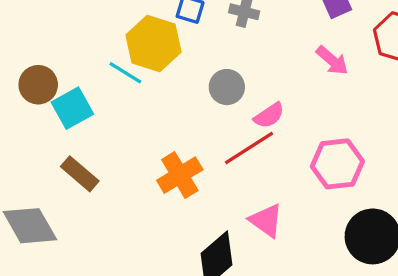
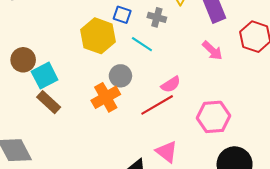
cyan line: (125, 73) -> (142, 44), moved
gray circle: (227, 87) -> (120, 76), moved
brown rectangle: (80, 174) -> (49, 102), moved
orange cross: (180, 175) -> (106, 97), moved

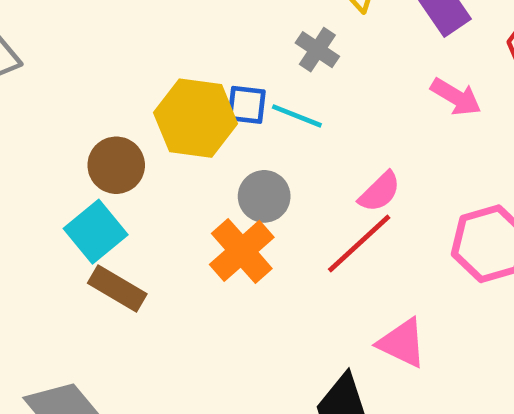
blue square: (122, 15) -> (247, 105), moved
gray cross: (157, 17) -> (317, 50), turned 30
brown circle: (23, 60) -> (116, 165), moved

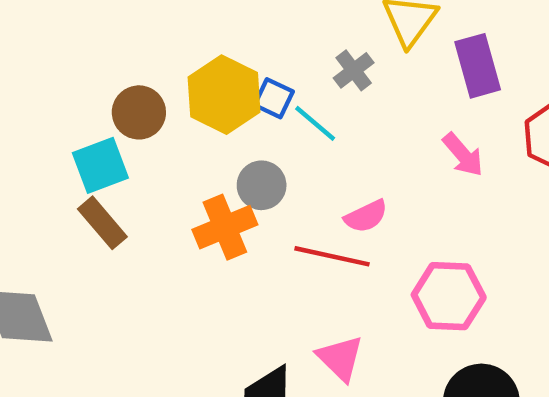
red line: (359, 244) -> (332, 256), turned 36

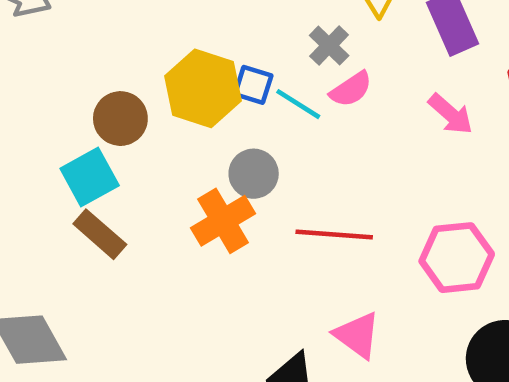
pink semicircle: (366, 216) -> (351, 89), moved

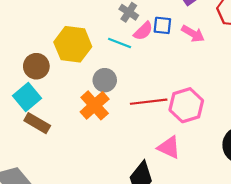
blue square: (253, 85) -> (162, 25), moved
pink hexagon: (457, 258) -> (186, 105), moved

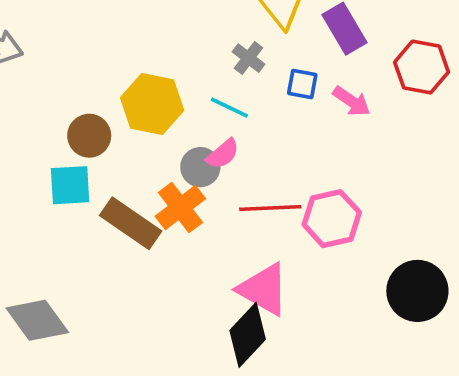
pink semicircle: (143, 31) -> (223, 154), moved
cyan square: (27, 97) -> (70, 185), turned 32
brown rectangle: (37, 123) -> (131, 223), moved, size x1.4
pink triangle: (169, 147) -> (263, 289), moved, size x1.4

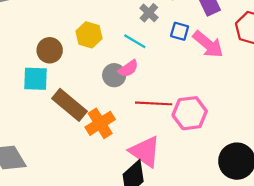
pink arrow: (352, 101) -> (208, 44), size x1.4
yellow hexagon: (152, 104) -> (89, 35), size x0.7
orange cross: (180, 208) -> (100, 123), moved

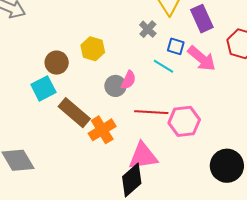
cyan line: (135, 41) -> (164, 66), moved
pink semicircle: (128, 69) -> (128, 80), turned -30
cyan square: (36, 79) -> (43, 88), turned -30
pink triangle: (145, 152) -> (143, 156), turned -44

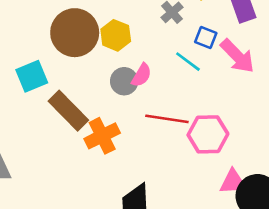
yellow hexagon: (93, 49) -> (116, 35), moved
brown circle: (57, 63) -> (75, 33), moved, size x1.6
pink triangle: (143, 156) -> (233, 182), moved, size x0.7

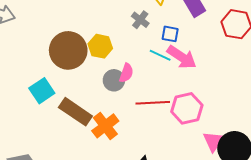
pink arrow: (237, 56) -> (182, 57), moved
pink triangle: (233, 182) -> (214, 141), turned -40

